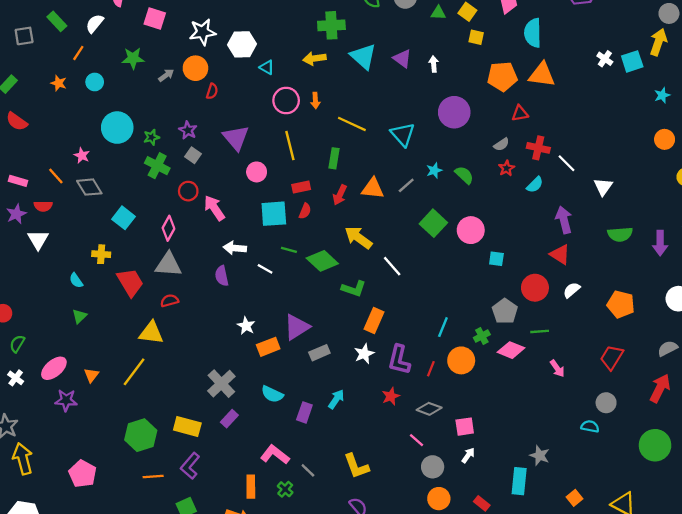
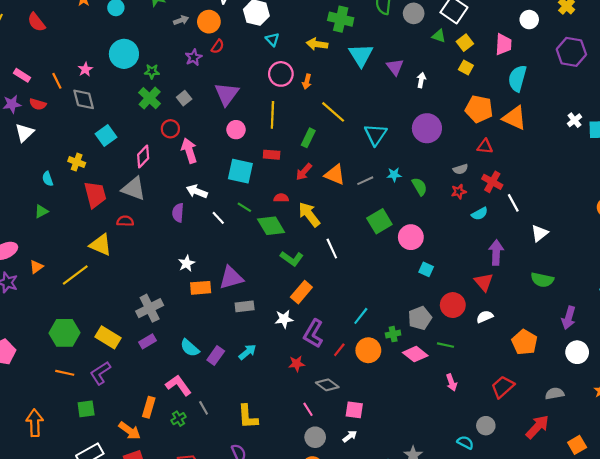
purple star: (188, 130) -> (194, 57), moved
red semicircle: (305, 211) -> (281, 198), moved, turned -128
purple arrow: (660, 243) -> (569, 318), moved
cyan semicircle: (272, 394) -> (190, 348), moved

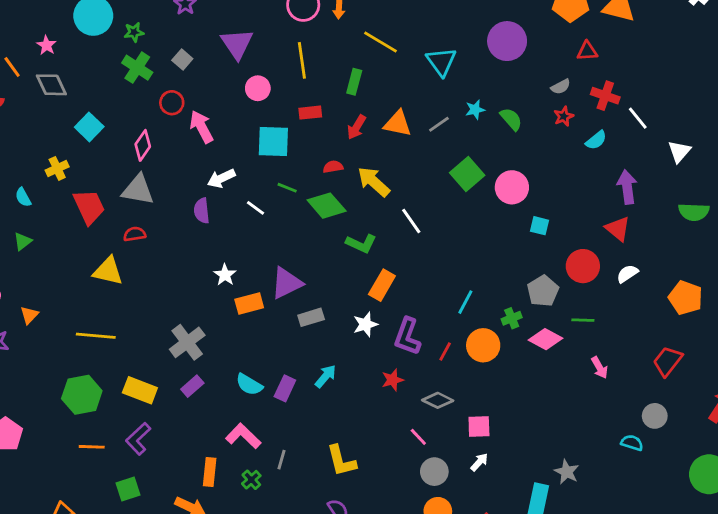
yellow cross: (77, 162) -> (57, 168), turned -35
white arrow: (197, 191) -> (221, 178), turned -36
yellow line: (75, 275) -> (96, 336), moved, turned 52
gray line: (204, 408) -> (282, 460), turned 56

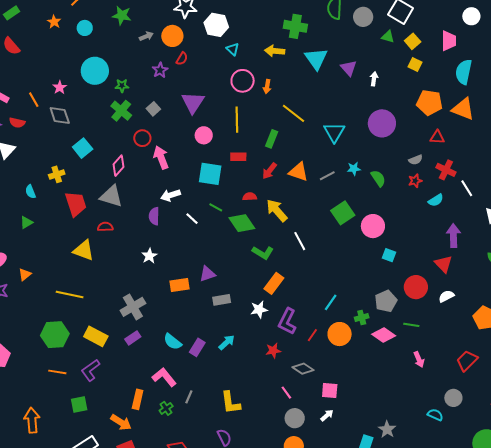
white star: (225, 275) -> (149, 256), moved
purple triangle: (286, 283) -> (207, 274), size x0.7

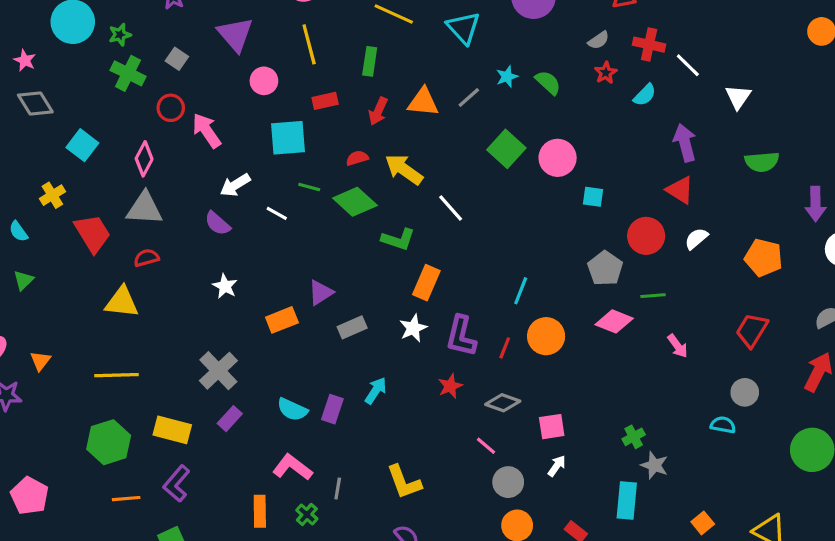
purple semicircle: (154, 216) -> (218, 223), turned -36
green cross: (362, 317) -> (634, 437), moved

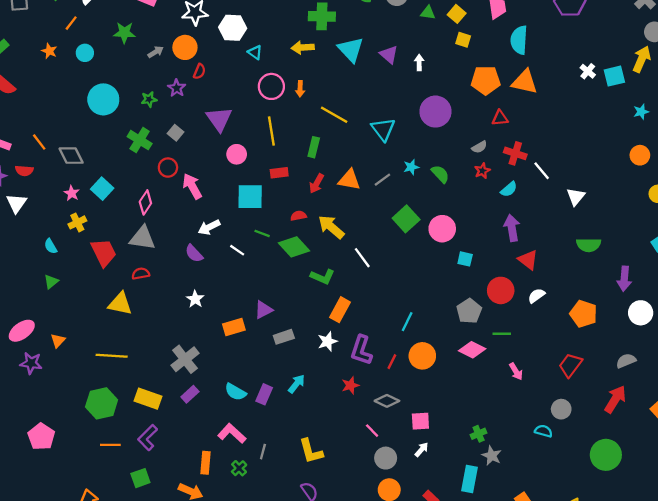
green star: (120, 35) -> (149, 99), moved
pink star: (25, 60) -> (72, 193), moved
purple arrow: (685, 143) -> (512, 228), moved

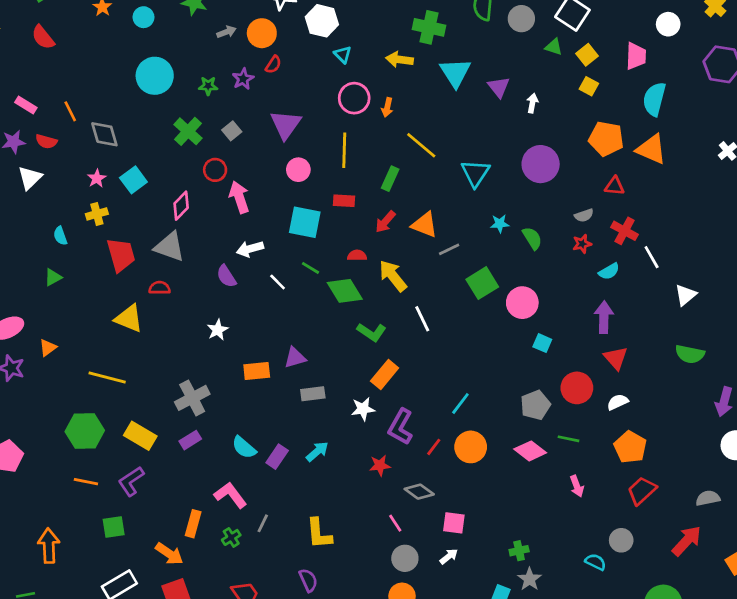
gray line: (382, 180) -> (449, 249), moved
orange pentagon: (584, 314) -> (630, 447), moved

